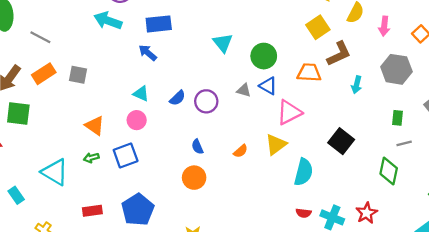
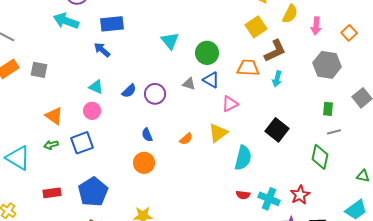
cyan arrow: (357, 85) -> (277, 79), moved
pink triangle: (289, 112) -> (230, 104), size x0.7

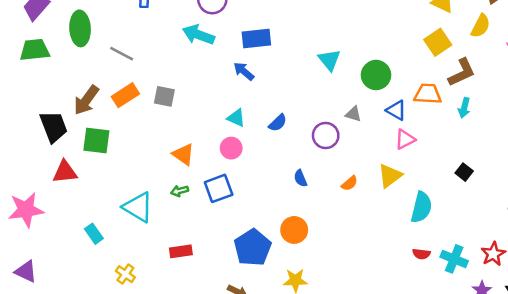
blue triangle: (211, 80) -> (396, 110), moved
purple circle: (155, 94) -> (326, 135), moved
black square: (277, 130) -> (464, 172), size x0.6
orange circle: (144, 163) -> (294, 230), moved
blue pentagon: (93, 192) -> (253, 248), moved

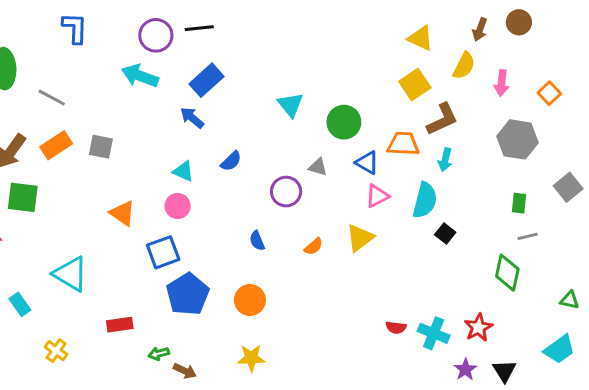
blue rectangle: (256, 38) -> (206, 80), turned -36
blue semicircle: (278, 123) -> (231, 161), moved
green arrow: (180, 191) -> (159, 354), moved
cyan semicircle: (421, 207) -> (425, 200), moved
blue pentagon: (253, 248) -> (188, 294), moved

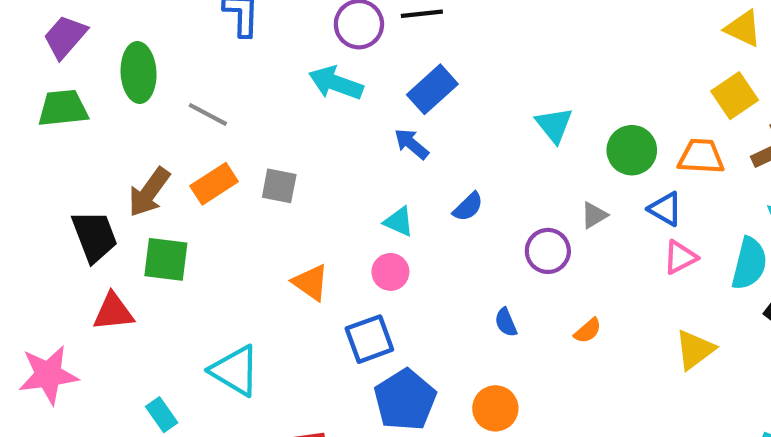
orange trapezoid: (403, 144) -> (701, 156), moved
gray triangle: (318, 167) -> (594, 215), turned -48
yellow triangle: (360, 238) -> (695, 350), moved

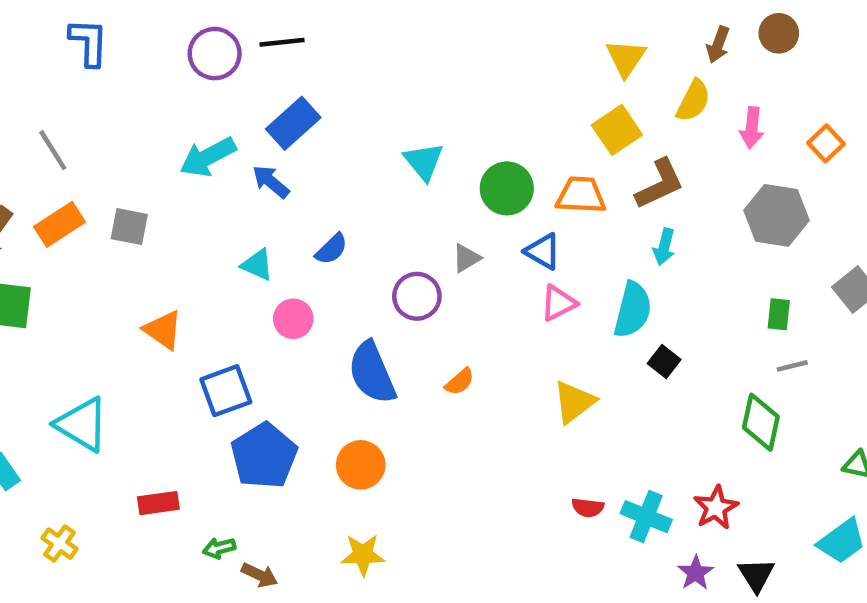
yellow triangle: (743, 28) -> (626, 58), turned 39
cyan arrow: (336, 83) -> (208, 157), moved, turned -48
gray line: (208, 114) -> (53, 150), turned 30
pink circle: (390, 272) -> (293, 319), moved
blue semicircle: (506, 322) -> (372, 373), size x2.0

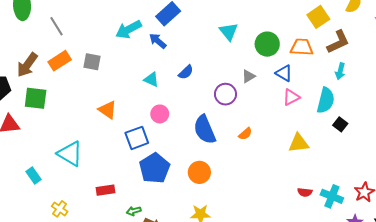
pink circle: (293, 319) -> (160, 114), moved
yellow triangle: (574, 402) -> (299, 143), turned 30

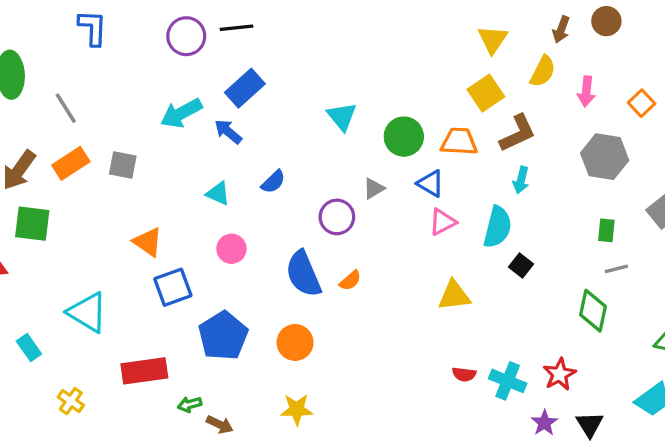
orange semicircle: (245, 134) -> (350, 281), moved
blue square: (137, 138) -> (173, 287), moved
red rectangle: (105, 190) -> (144, 371), size x1.5

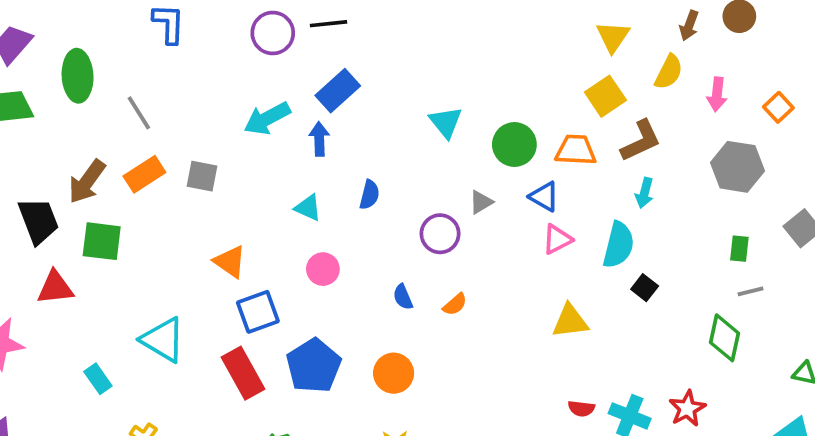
blue arrow: (228, 132) -> (319, 139), turned 48
blue semicircle: (273, 182) -> (369, 195), turned -32
blue semicircle: (303, 274) -> (403, 297), size x0.5
red rectangle: (144, 371) -> (243, 373), moved, turned 69

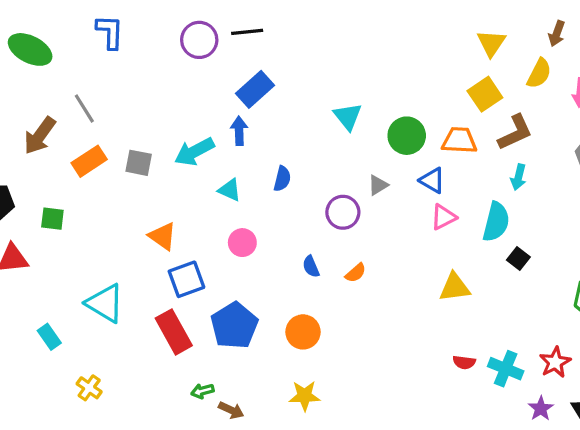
green ellipse: (78, 76) -> (30, 49), moved, turned -60
cyan arrow: (267, 118) -> (194, 152), moved
brown arrow: (87, 182) -> (40, 136), moved
green square: (102, 241) -> (52, 219), size x0.7

